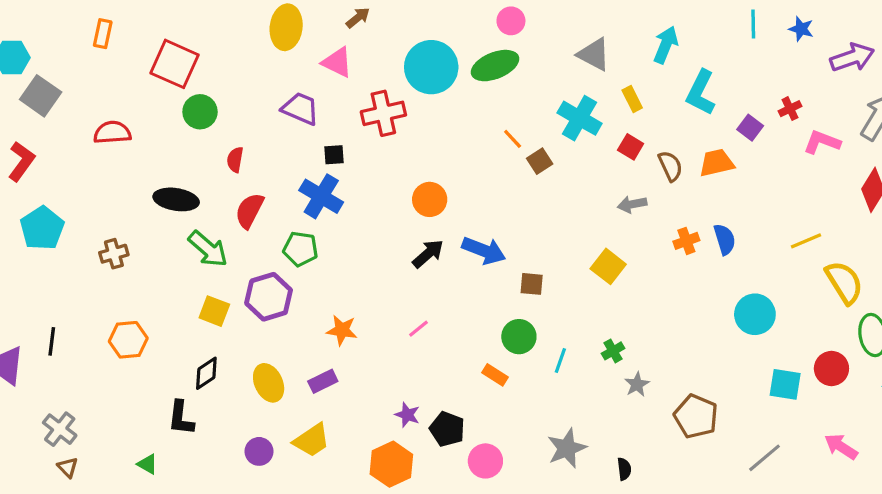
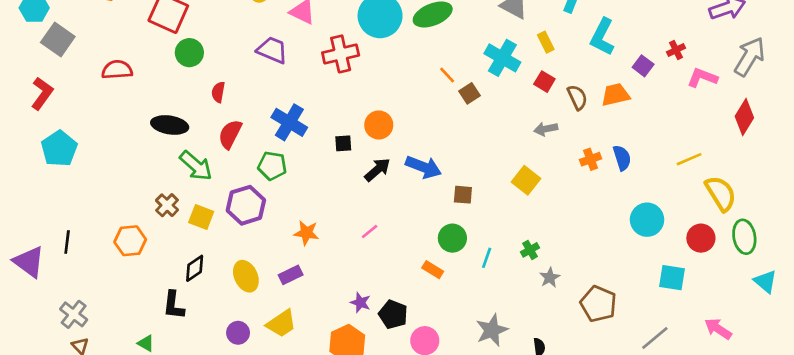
black square: (334, 155) -> (343, 143), moved
brown cross: (114, 254) -> (167, 205), moved, turned -30
red circle: (831, 368) -> (701, 238), moved

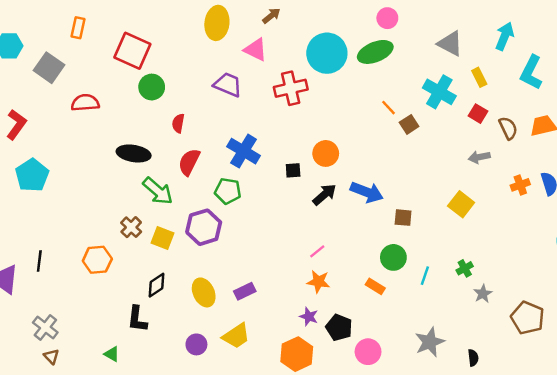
gray square: (58, 39) -> (49, 68), moved
orange star: (306, 233) -> (318, 282), moved

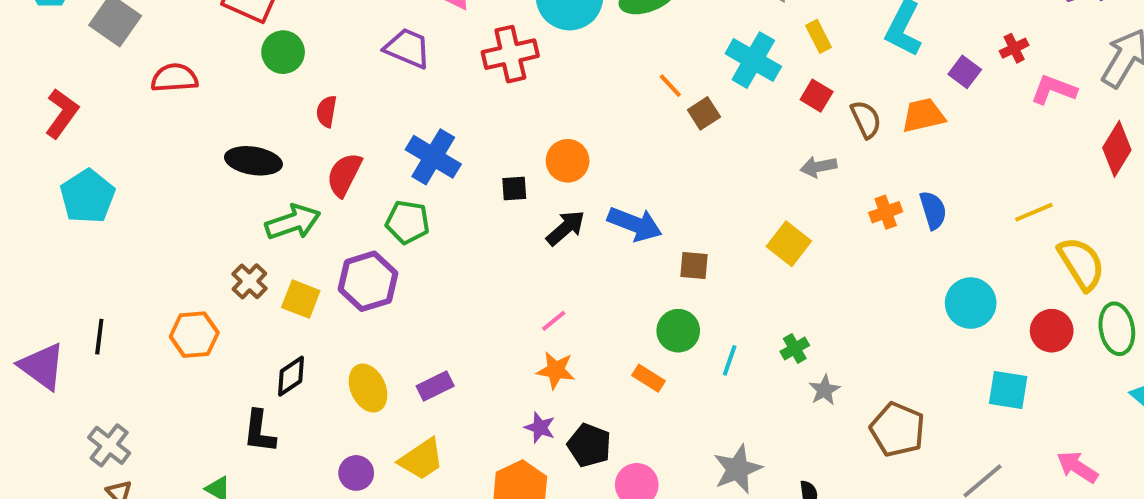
green arrow: (158, 191) -> (293, 222), turned -60

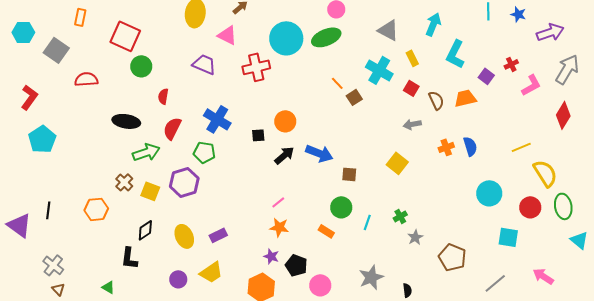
pink L-shape: (1054, 90) -> (531, 85), turned 130

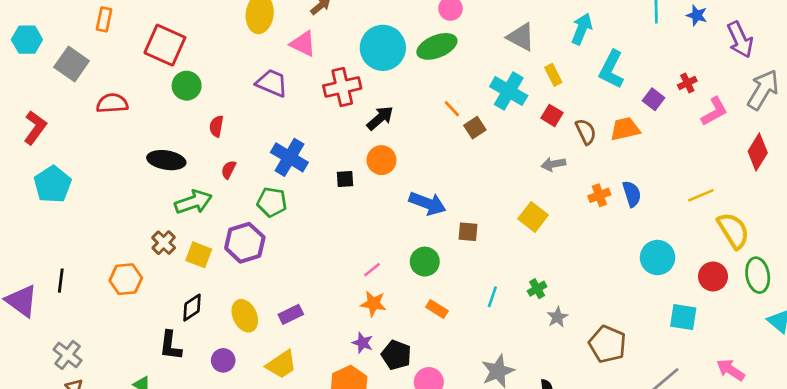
purple arrow: (550, 32) -> (740, 40), turned 84
red semicircle: (172, 128) -> (229, 170), size x0.6
black arrow: (284, 155) -> (380, 118), moved
green circle: (341, 207) -> (425, 262), moved
purple circle: (178, 279) -> (223, 360), moved

